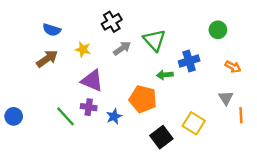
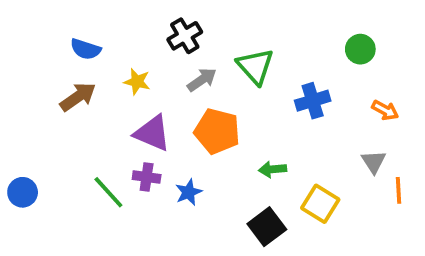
green arrow: (165, 75) -> (273, 169), moved
orange pentagon: (143, 99) -> (217, 131), moved

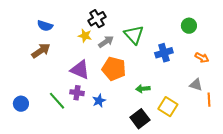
yellow star: (137, 82) -> (85, 36), moved
gray triangle: (374, 162) -> (196, 85), turned -40
blue circle: (23, 192) -> (21, 104), moved

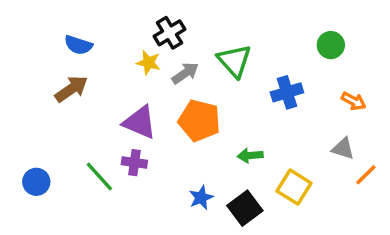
orange line: (209, 100) -> (366, 175), turned 48
blue star: (99, 101) -> (201, 198), moved

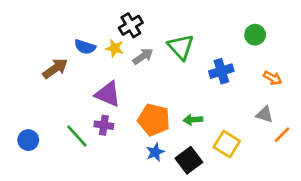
blue semicircle: (78, 45) -> (85, 47), moved
orange pentagon: (199, 120) -> (154, 120), moved

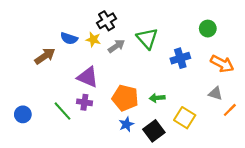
orange arrow: (273, 78) -> (222, 64), size x1.5

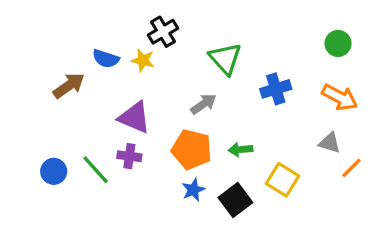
green circle: (208, 29) -> (338, 43), moved
gray arrow: (116, 46) -> (203, 104), moved
blue circle: (23, 114) -> (54, 171), moved

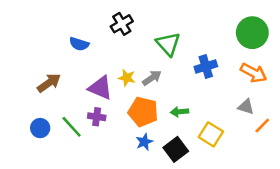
green circle: (338, 43) -> (252, 33), size x1.6
yellow star: (143, 60) -> (127, 78), moved
brown arrow: (69, 86) -> (49, 83), moved

